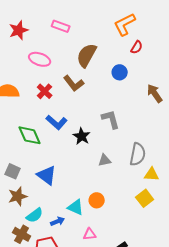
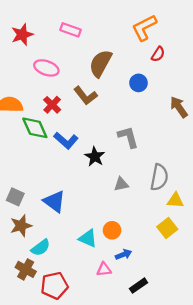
green diamond: (30, 135) -> (35, 128), moved
blue arrow: (58, 221) -> (124, 254), moved

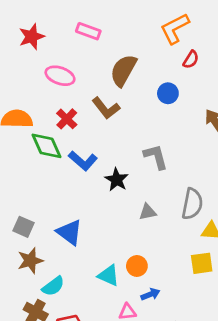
yellow square: (167, 228) -> (202, 263), turned 30

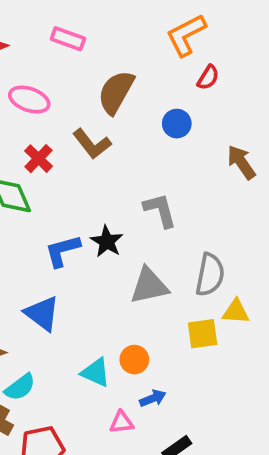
blue L-shape: (83, 161) -> (62, 251), moved, turned 124
gray triangle: (148, 212) -> (149, 286), size x1.6
yellow square: (202, 263) -> (203, 334), moved

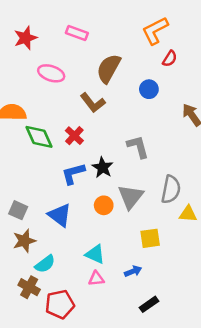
red cross: (38, 159) -> (74, 136), moved
gray triangle: (149, 286) -> (131, 197), turned -40
yellow square: (203, 334) -> (150, 238), moved
orange circle: (134, 360) -> (104, 205), moved
pink triangle: (121, 422) -> (96, 279), moved

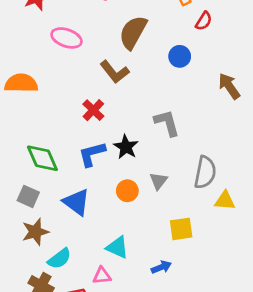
green diamond: (39, 137) -> (42, 158), moved
gray triangle: (131, 197) -> (158, 181), size x0.6
pink triangle: (96, 279) -> (102, 276), moved

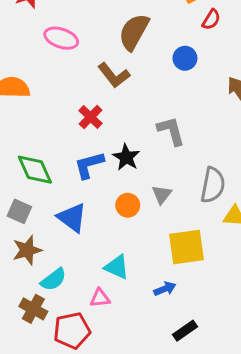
yellow square: (181, 229) -> (187, 247), size x1.4

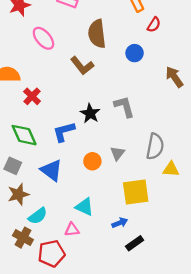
brown semicircle: (134, 32) -> (97, 34), turned -36
pink ellipse: (61, 38) -> (43, 38), turned 30
red cross: (91, 117) -> (32, 96), moved
black star: (126, 157) -> (90, 113), moved
black rectangle: (185, 331) -> (135, 243), moved

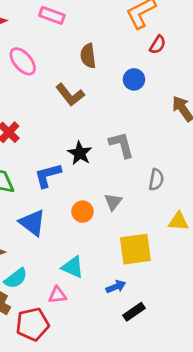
brown semicircle: (97, 34) -> (88, 56), size x0.7
gray semicircle: (155, 146) -> (156, 180), moved, size x0.7

